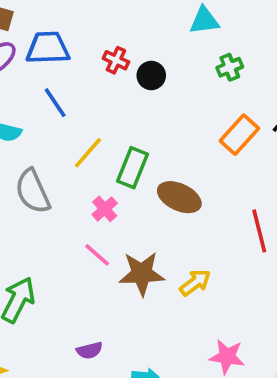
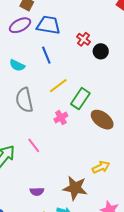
pink line: (97, 255) -> (34, 145), moved
brown star: (142, 274) -> (75, 188), moved

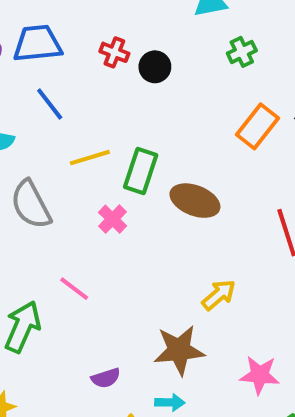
yellow line: (58, 86) -> (90, 158), turned 36

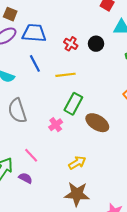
black circle: (155, 67) -> (96, 44), moved
yellow line: (90, 158) -> (65, 75), moved
yellow arrow: (219, 295) -> (77, 163), moved
purple semicircle: (106, 378) -> (25, 178), moved, turned -144

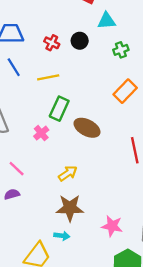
purple semicircle: (25, 178) -> (12, 194), turned -40

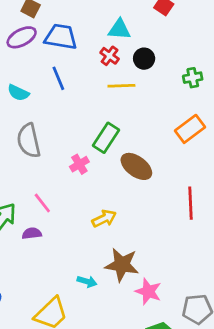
cyan triangle: (106, 21) -> (119, 29), moved
yellow line: (48, 77) -> (121, 86), moved
brown star: (70, 208) -> (122, 265), moved
cyan arrow: (62, 236) -> (87, 281), moved

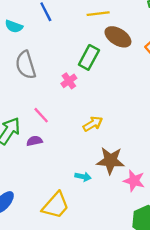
brown ellipse: (136, 166) -> (118, 37), moved

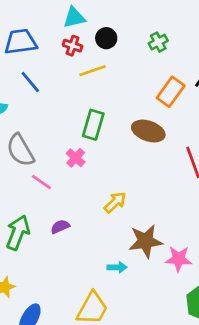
brown ellipse: (118, 37) -> (148, 131), moved
pink line: (41, 115) -> (41, 182), moved
purple semicircle: (34, 141) -> (60, 227), moved

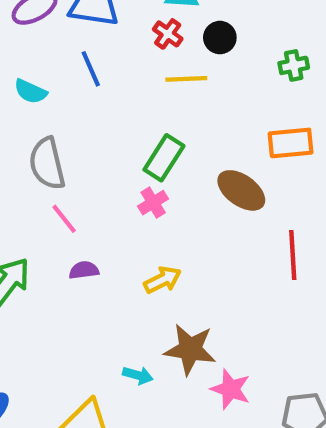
orange rectangle: (171, 92) -> (291, 143), turned 32
pink cross: (76, 158) -> (153, 203), moved
purple semicircle: (60, 227) -> (84, 270), moved

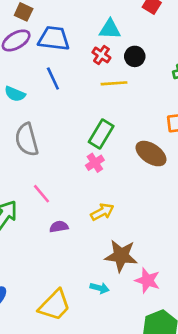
pink line: (64, 219) -> (41, 194), moved
purple semicircle: (84, 270) -> (59, 227), moved
cyan arrow: (138, 375) -> (100, 288), moved

